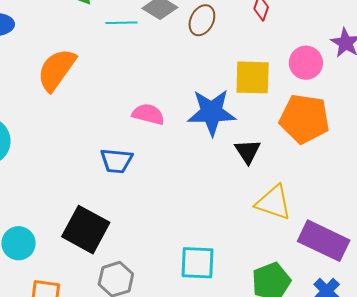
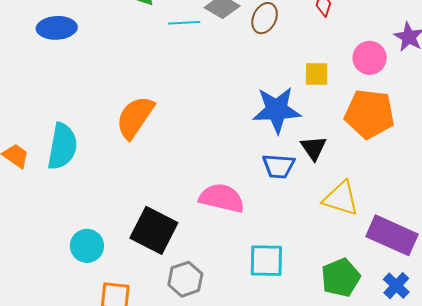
orange semicircle: (57, 70) -> (135, 117), moved
yellow square: (253, 77) -> (317, 74), size x0.7
pink semicircle: (148, 114) -> (222, 198), moved, size x1.4
blue trapezoid: (116, 161) -> (279, 166), moved

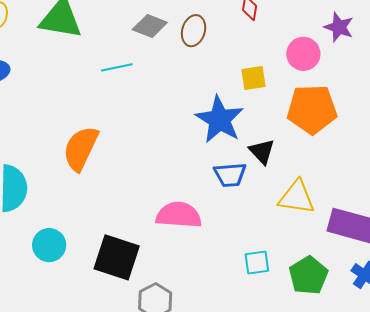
cyan line: (184, 23) -> (117, 67), moved
blue star: (277, 110) -> (219, 120), turned -30
cyan circle: (87, 246) -> (49, 245), moved
cyan square: (266, 261) -> (257, 263), moved, size x0.7

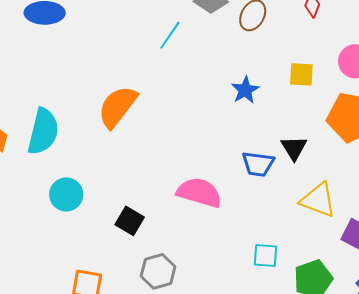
cyan line: (117, 67) -> (170, 35), turned -56
blue star: (219, 120) -> (245, 90), moved, size x0.6
black square: (117, 257) -> (130, 221), size x0.6

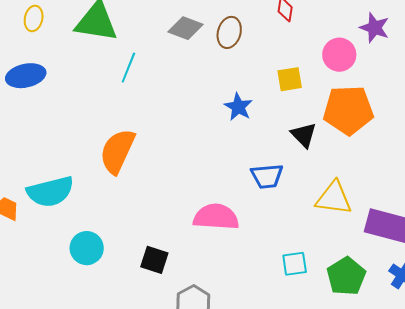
cyan line: (170, 35) -> (128, 68), moved
cyan semicircle: (43, 131) -> (50, 192), turned 75
black triangle: (294, 148) -> (304, 135), moved

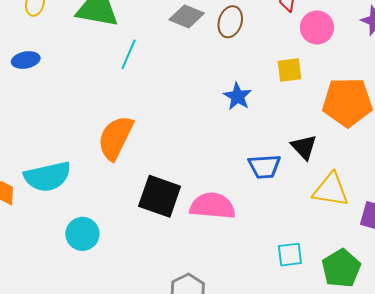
pink circle: (339, 55) -> (317, 28), moved
blue ellipse: (26, 76) -> (26, 60), size x0.7
black triangle: (304, 135) -> (304, 147), moved
black square: (154, 260) -> (160, 196), moved, size x1.5

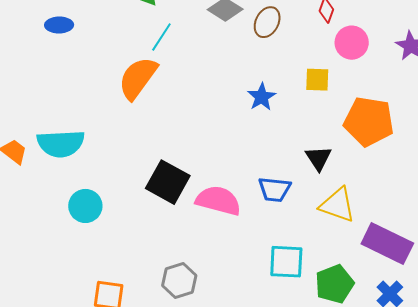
orange semicircle: (116, 138) -> (138, 78), moved
blue trapezoid: (264, 166) -> (275, 189), moved
cyan square: (290, 255) -> (286, 262), size x1.4

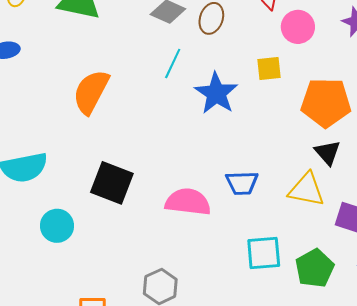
cyan line: (161, 37) -> (173, 63), moved
blue star: (262, 97) -> (216, 93), size x1.5
black triangle: (318, 158) -> (328, 152), moved
black square: (168, 182) -> (112, 183), moved

